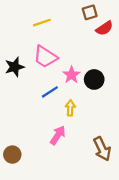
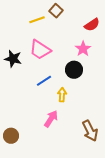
brown square: (90, 12) -> (56, 11), moved, turned -32
black star: (15, 67) -> (13, 59), turned 30
pink star: (71, 75) -> (83, 49), moved
black circle: (94, 79) -> (74, 70), moved

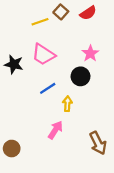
red semicircle: (92, 25) -> (88, 13), moved

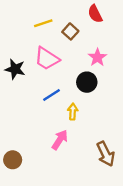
brown square: (61, 12) -> (70, 31), moved
red semicircle: (88, 13) -> (95, 14), turned 98

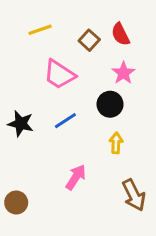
red semicircle: (95, 14) -> (120, 34), moved
yellow line: (43, 23) -> (40, 30), moved
black star: (15, 69) -> (21, 124), moved
yellow arrow: (73, 112) -> (116, 143), moved

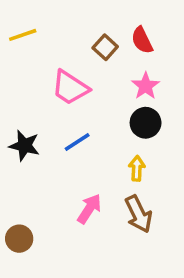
yellow line: (40, 30) -> (23, 35), moved
black circle: (110, 104) -> (146, 123), moved
brown arrow: (134, 195) -> (139, 214), moved

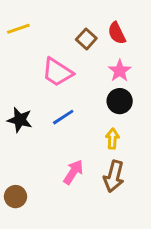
brown arrow: (139, 214) -> (114, 176), turned 40

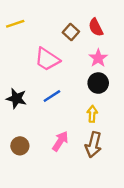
brown circle: (15, 197) -> (20, 146), moved

